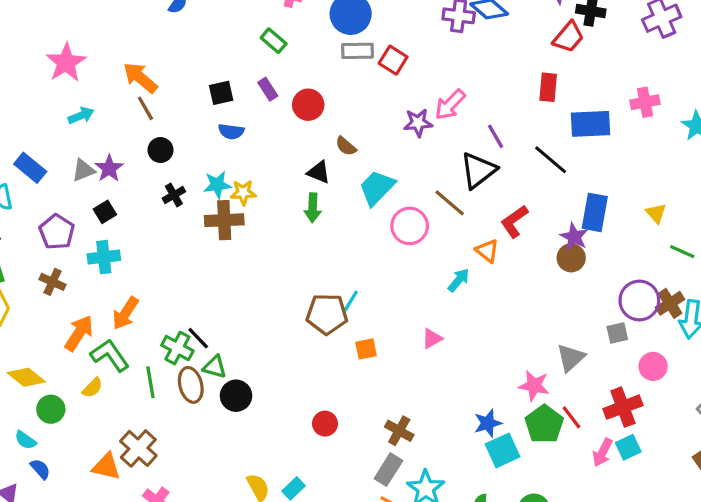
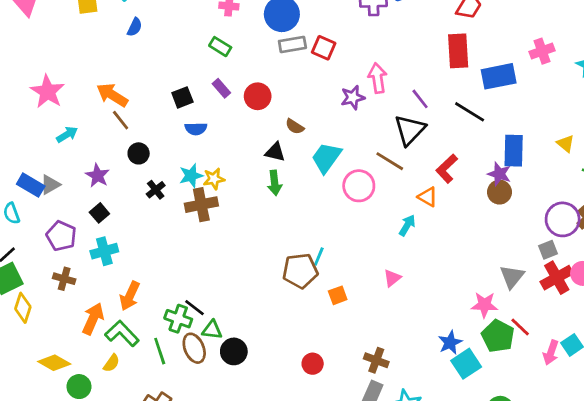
red rectangle: (548, 87) -> (458, 51), size x1.4
pink arrow: (450, 105) -> (377, 78), turned 136
gray triangle: (83, 170) -> (50, 185), moved
red cross: (623, 407) -> (557, 278), moved

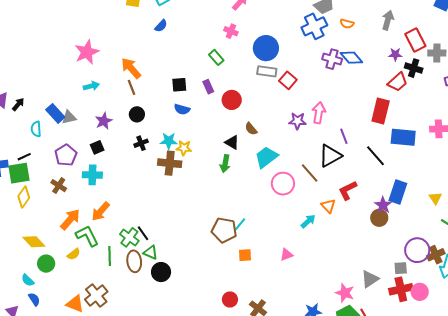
red circle: (313, 364) -> (230, 300), moved

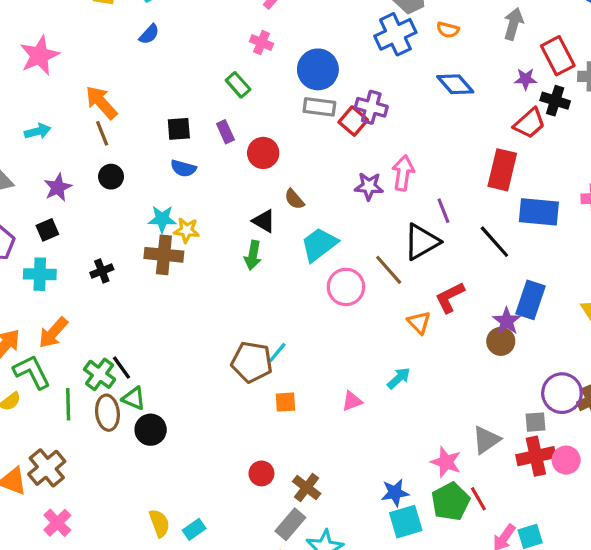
pink star: (87, 52) -> (39, 55), moved
purple cross: (332, 59) -> (371, 107), moved
black cross: (141, 143) -> (102, 271), moved
cyan arrow: (308, 221) -> (399, 378), moved

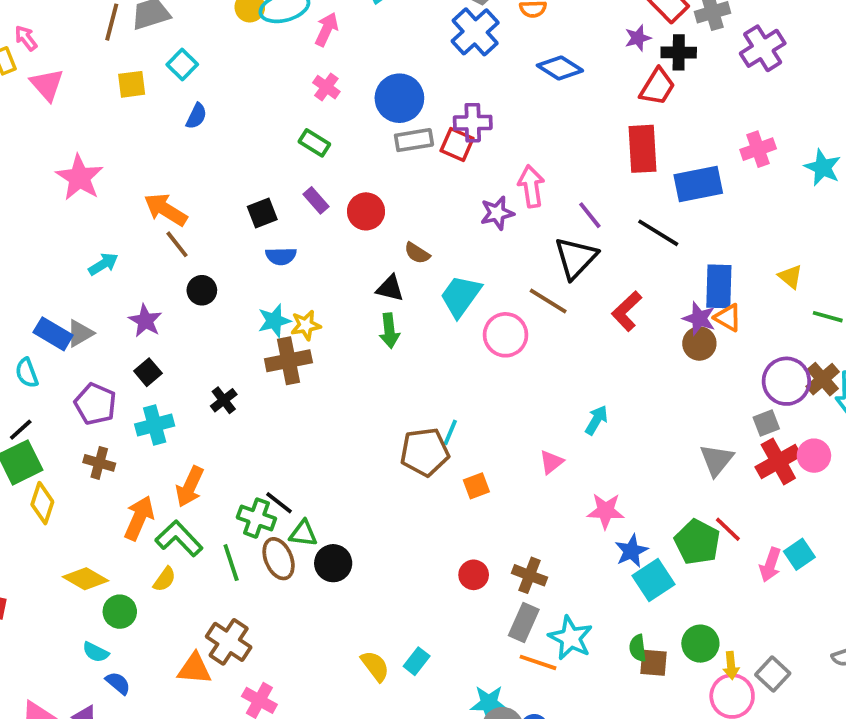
pink cross: (261, 43) -> (326, 87), turned 30
orange triangle: (419, 322) -> (728, 318), moved
pink star: (446, 462) -> (606, 511), moved

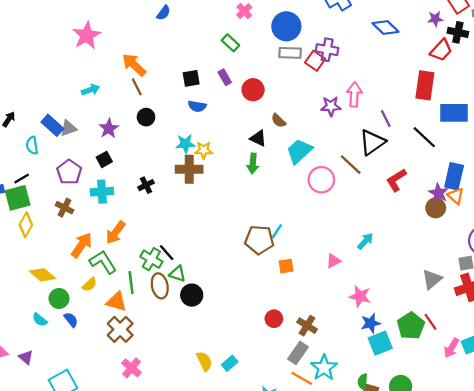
orange triangle: (195, 669) -> (117, 302), moved
blue semicircle: (118, 683) -> (71, 320), moved

